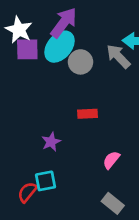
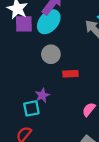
gray circle: (80, 62) -> (51, 54), moved
cyan square: (45, 181) -> (31, 108), moved

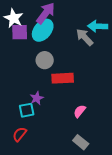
red rectangle: (70, 74) -> (63, 78), size x1.5

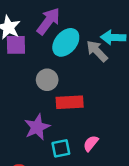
cyan ellipse: (43, 30) -> (66, 42), moved
purple star: (37, 98) -> (37, 127), size x1.5
cyan square: (27, 110) -> (61, 148), moved

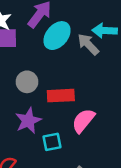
gray circle: (47, 80) -> (27, 82), moved
pink semicircle: (91, 143) -> (83, 121), moved, size x1.5

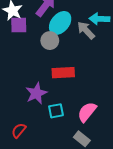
gray circle: (27, 82) -> (50, 41), moved
pink semicircle: (83, 121) -> (87, 112), moved

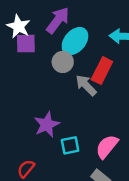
gray arrow: (86, 30) -> (86, 85), moved
red rectangle: (63, 73) -> (102, 71), moved, turned -60

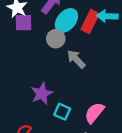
red rectangle: (102, 71) -> (90, 22), moved
cyan square: (70, 145) -> (62, 112), turned 35

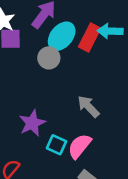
gray arrow: (76, 59) -> (88, 106), moved
pink semicircle: (94, 113) -> (79, 146), moved

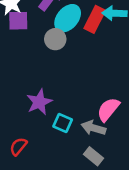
gray arrow: (88, 106) -> (93, 128), moved, turned -30
pink semicircle: (79, 146) -> (108, 109), moved

